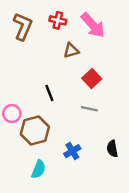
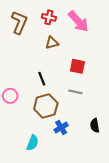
brown triangle: (71, 51) -> (52, 43), moved
red square: (92, 78) -> (77, 66), turned -35
brown hexagon: (35, 130) -> (46, 106), moved

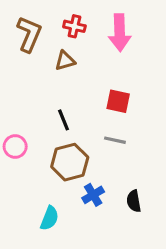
pink arrow: (78, 21) -> (120, 33), turned 40
brown triangle: (52, 43) -> (65, 61), moved
black semicircle: (95, 125) -> (134, 201), moved

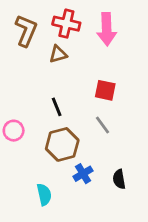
red cross: (74, 26) -> (66, 24), size x1.4
gray line: (115, 140) -> (102, 125), turned 42
cyan semicircle: (49, 218) -> (44, 194), turned -35

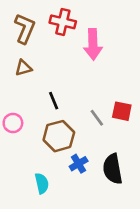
pink arrow: (107, 29) -> (93, 44), moved
brown triangle: (58, 54) -> (23, 68), moved
red square: (105, 90) -> (122, 111), moved
black semicircle: (119, 179) -> (113, 169), size x1.6

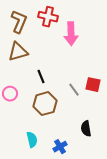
brown triangle: (23, 68) -> (18, 52), size x1.5
blue cross: (79, 164) -> (60, 147), moved
black semicircle: (113, 169) -> (86, 129), size x0.7

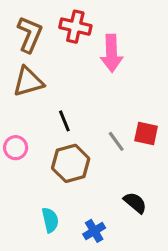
black semicircle: (86, 129) -> (135, 203), turned 140

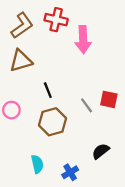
brown L-shape: (30, 34) -> (22, 26), turned 32
black semicircle: (135, 203) -> (101, 151), turned -78

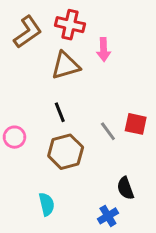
pink arrow: (83, 40) -> (104, 49), size x0.7
brown triangle: (21, 61) -> (66, 66), moved
black semicircle: (101, 151) -> (125, 188), turned -72
blue cross: (70, 172) -> (108, 216), moved

